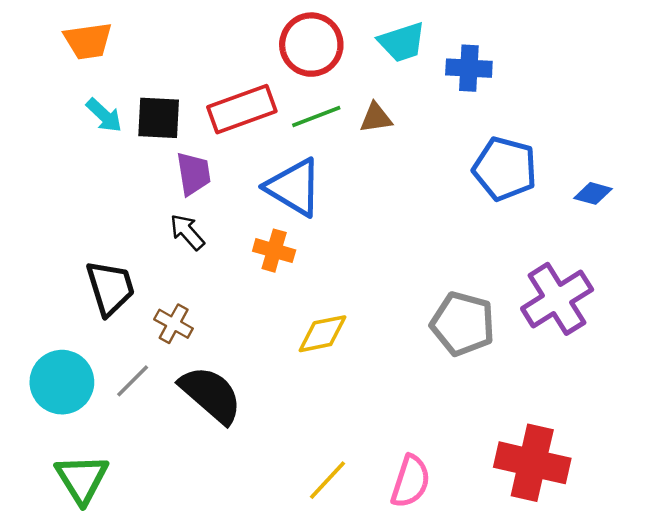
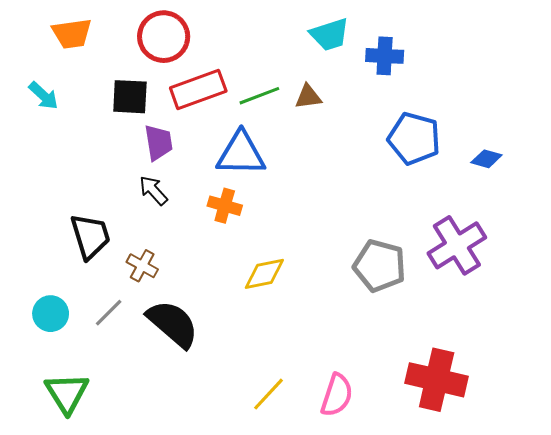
red circle: (311, 45) -> (164, 37), moved
cyan arrow: (104, 115) -> (43, 96), moved
blue triangle: (294, 187) -> (241, 154), turned -30
cyan circle: (62, 382) -> (51, 314), size x0.7

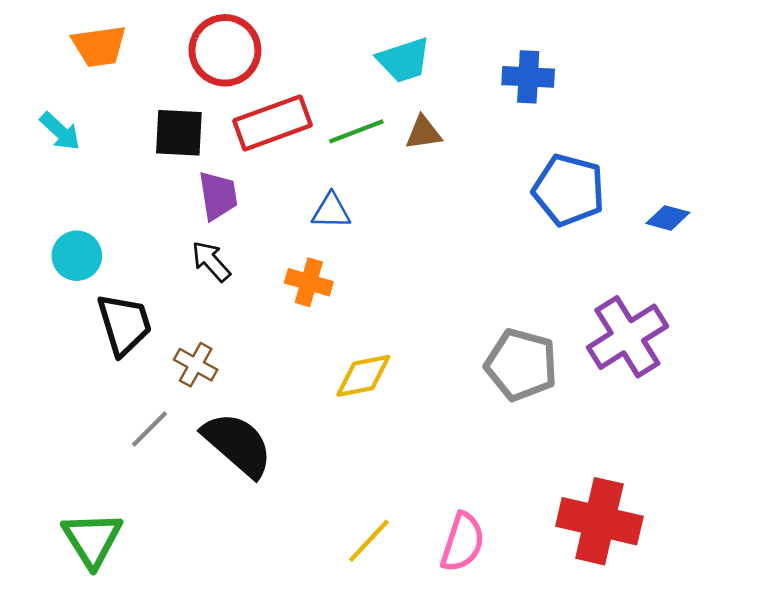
cyan trapezoid: (330, 35) -> (404, 60), moved
blue triangle: (241, 154) -> (331, 211), size x0.6
cyan circle: (51, 314) -> (77, 256), moved

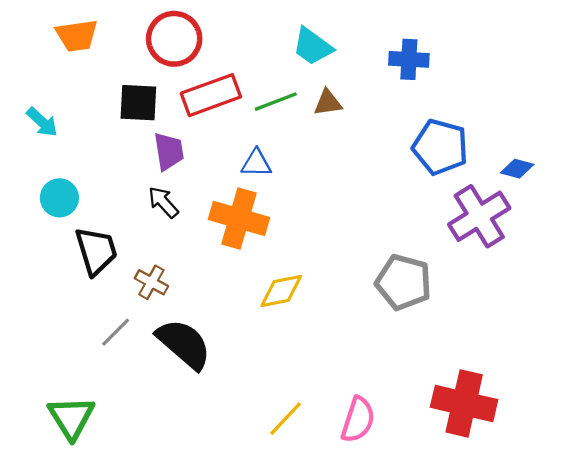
cyan trapezoid: (404, 60) -> (313, 46), turned 54
cyan arrow: (60, 131) -> (42, 122), moved
orange cross: (309, 282) -> (239, 218), size x1.6
purple cross: (627, 337) -> (479, 216), moved

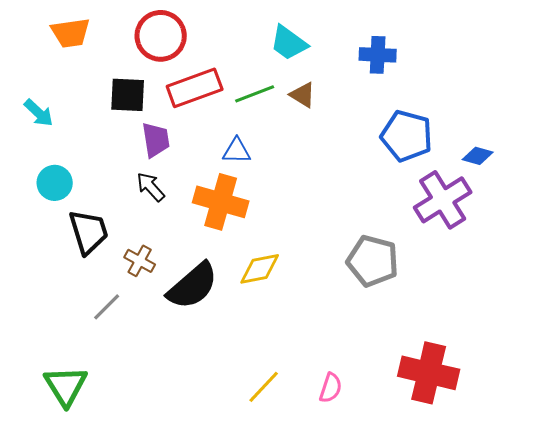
brown triangle: (328, 103) -> (303, 95), turned 40
black semicircle: (184, 344) -> (193, 286), moved, turned 98
pink semicircle: (358, 420) -> (331, 388), size x0.7

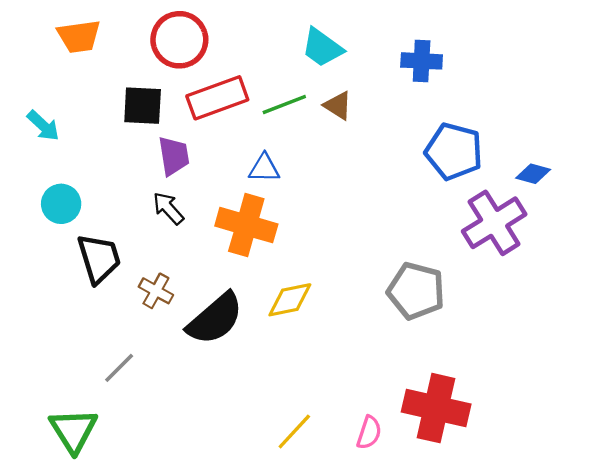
gray line: (107, 307) -> (119, 368), moved
red cross: (429, 373) -> (436, 408), moved

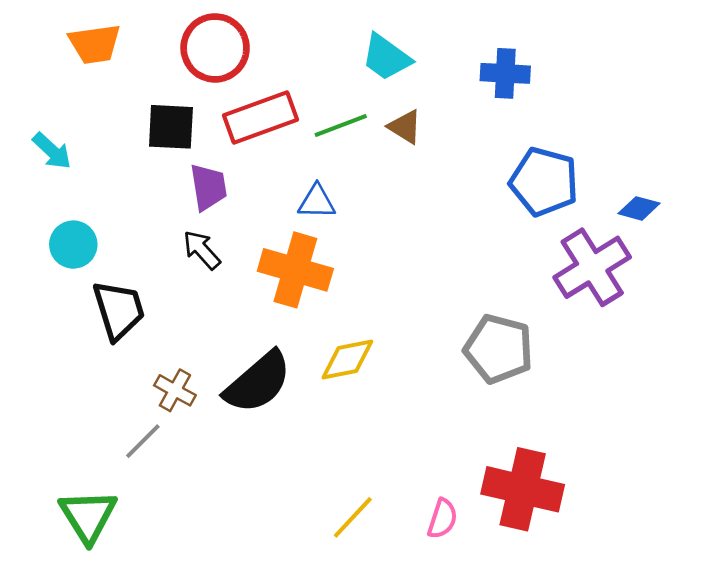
brown cross: (156, 291) -> (175, 390), moved

